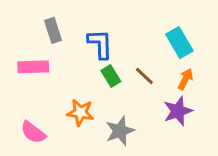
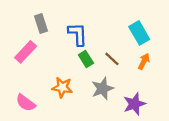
pink rectangle: (33, 67) -> (26, 52), turned -45
purple star: (178, 111) -> (134, 104), moved
gray star: (120, 131) -> (102, 89), moved

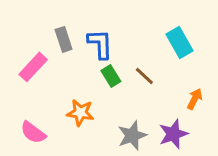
gray rectangle: (41, 23) -> (64, 39), moved
orange arrow: (144, 61) -> (195, 99), moved
gray star: (102, 89) -> (132, 136), moved

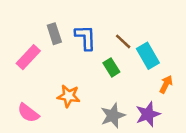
cyan rectangle: (179, 43) -> (148, 56), moved
green rectangle: (111, 76) -> (111, 67), moved
brown line: (144, 76) -> (123, 41), moved

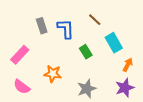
brown line: (123, 41) -> (95, 20), moved
pink rectangle: (28, 57) -> (20, 55), moved
purple star: (148, 114) -> (125, 88), moved

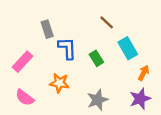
blue L-shape: (66, 29) -> (67, 48), moved

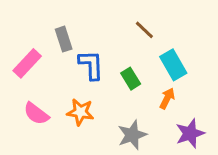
pink rectangle: (22, 62) -> (27, 63), moved
orange arrow: (144, 73) -> (167, 98), moved
pink semicircle: (25, 98) -> (36, 114), moved

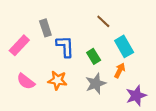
gray star: (132, 135) -> (96, 84), moved

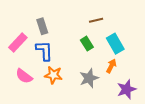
brown line: (103, 21) -> (96, 20), turned -56
blue L-shape: (65, 46) -> (44, 51), moved
green rectangle: (94, 56) -> (87, 44), moved

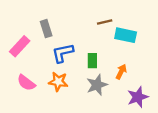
green rectangle: (87, 44) -> (92, 61), moved, turned 32
cyan rectangle: (115, 44) -> (126, 35), moved, turned -48
blue L-shape: (44, 51) -> (63, 53), moved, turned -100

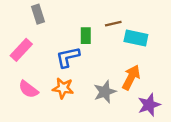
gray rectangle: (46, 29) -> (38, 14), moved
green rectangle: (92, 61) -> (86, 36), moved
orange arrow: (121, 72) -> (131, 77), size x1.5

